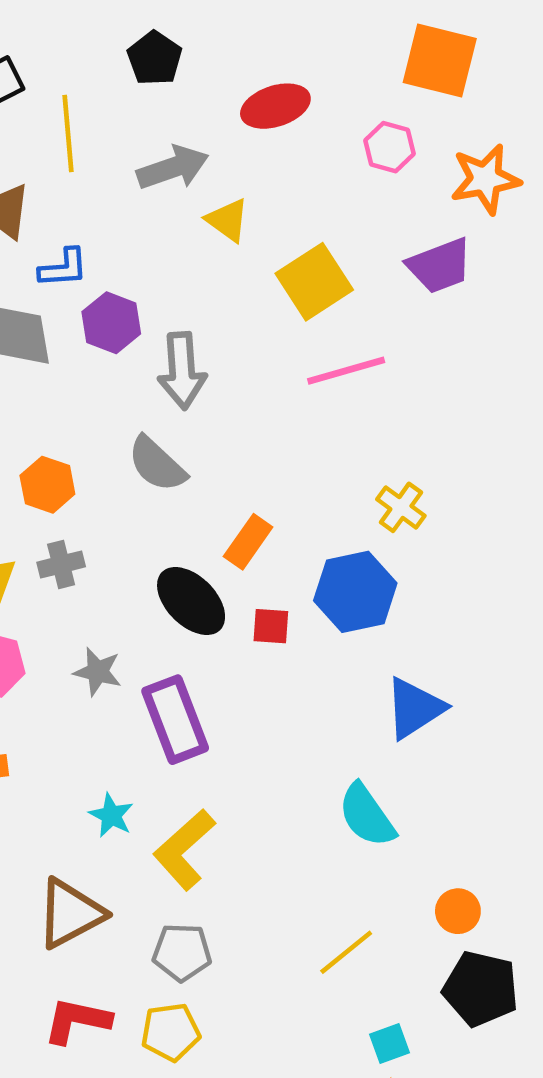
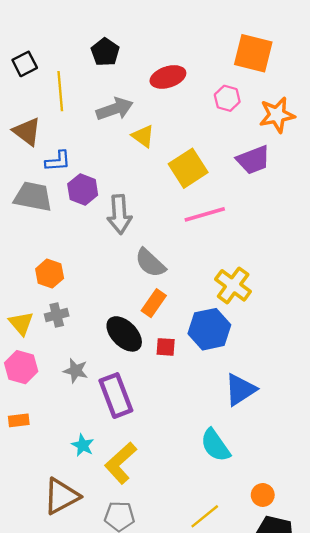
gray semicircle: (157, 464) -> (150, 263), moved
yellow cross: (401, 507) -> (233, 285), size x1.4

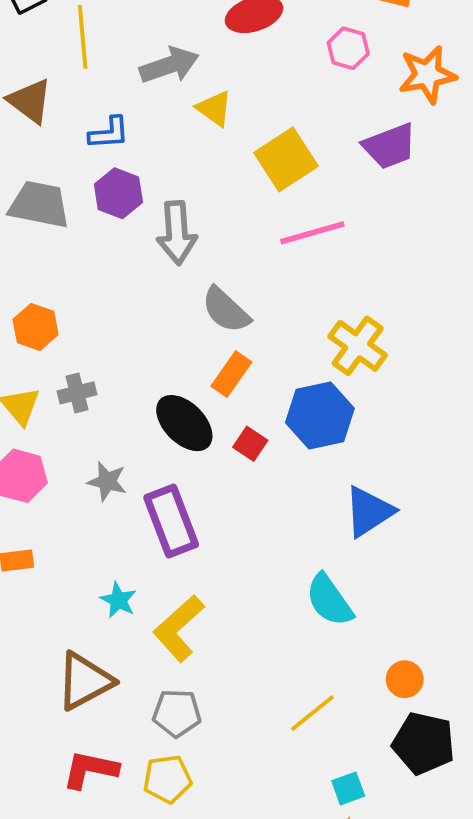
blue L-shape: (58, 161) -> (109, 133), moved
orange hexagon: (50, 274) -> (36, 327), moved
red square: (166, 347) -> (250, 444), turned 30

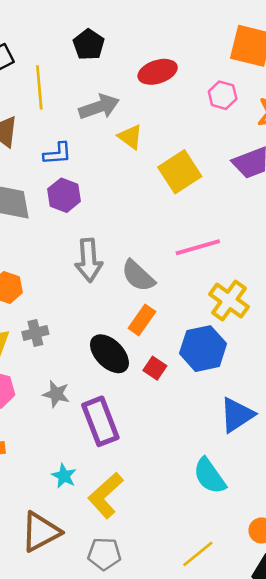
gray arrow: (177, 233) -> (89, 260), moved
pink line: (312, 233) -> (198, 247), moved

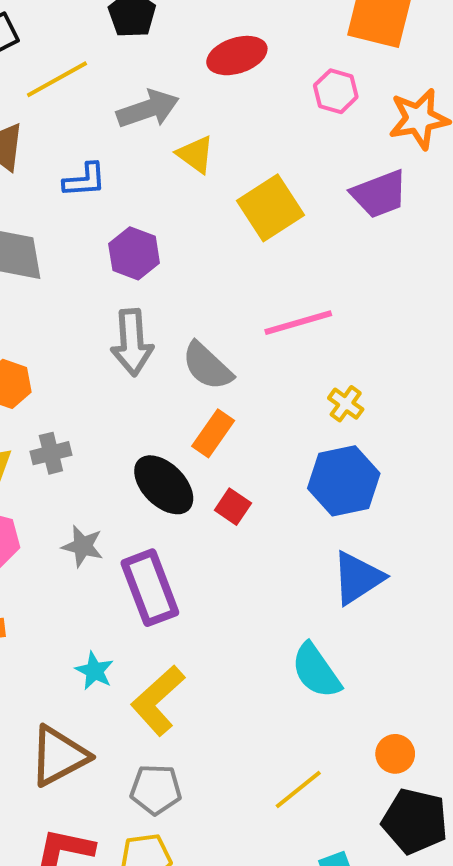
yellow line: (39, 87) -> (57, 79), turned 66
purple hexagon: (64, 195) -> (134, 253), moved
yellow cross: (229, 300) -> (346, 404), size x0.6
blue hexagon: (203, 349) -> (344, 481), moved

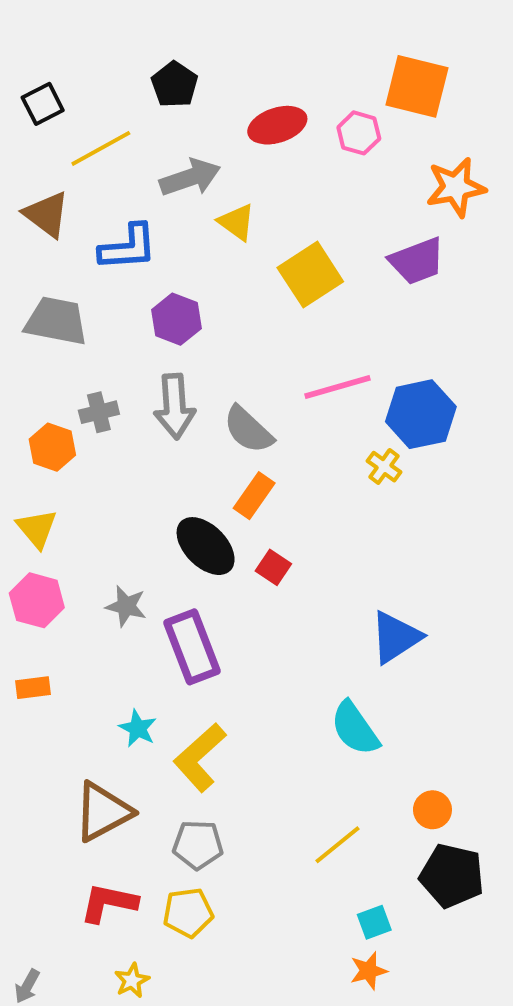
pink hexagon: (336, 91) -> (359, 133), moved
blue L-shape: (85, 180) -> (128, 247), size x1.4
gray cross: (51, 453) -> (99, 412), moved
blue hexagon: (344, 481) -> (421, 414), moved

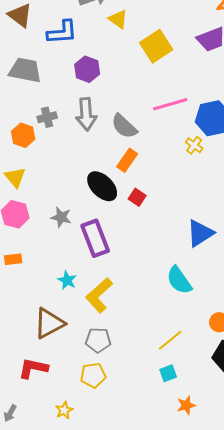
red L-shape: (109, 903) -> (33, 368), moved
cyan square: (374, 922) -> (168, 373), moved

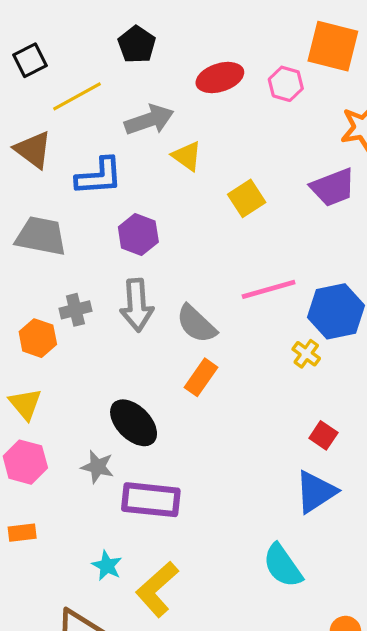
yellow square: (156, 46) -> (247, 198), size x0.7
black ellipse: (102, 186) -> (134, 423), moved
red square: (137, 197) -> (323, 435), moved
purple rectangle: (95, 238) -> (151, 500), turned -63

